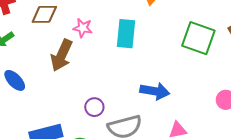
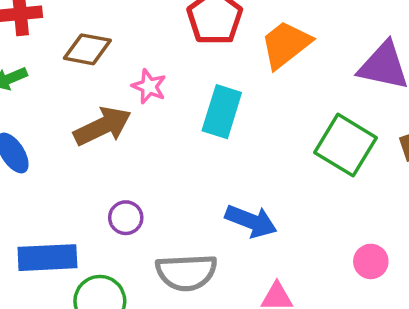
brown arrow: (62, 55) -> (103, 126), turned -152
purple circle: (94, 107) -> (126, 218), moved

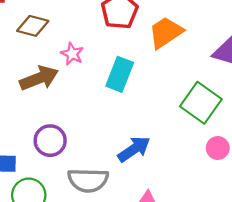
purple circle: (126, 218) -> (50, 141), size x1.4
blue arrow: (251, 221) -> (134, 149), turned -60
pink circle: (371, 261) -> (218, 148), moved

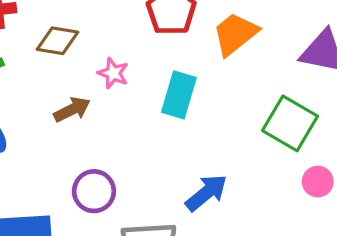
brown arrow: (39, 78) -> (72, 109), size x0.7

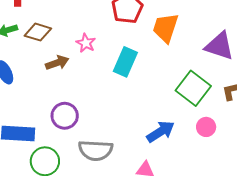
orange trapezoid: (235, 34) -> (166, 28), turned -40
brown diamond: (58, 41) -> (38, 32), moved
blue arrow: (206, 193) -> (161, 132), moved

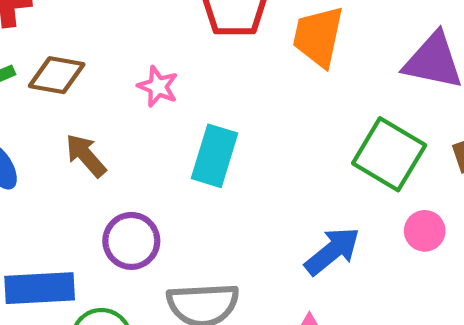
cyan rectangle: (125, 62) -> (215, 156), moved
brown arrow: (57, 63) -> (86, 156), moved, turned -105

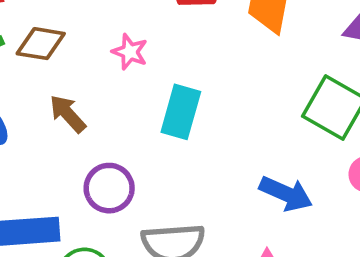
blue arrow: (332, 251) -> (286, 194), turned 64

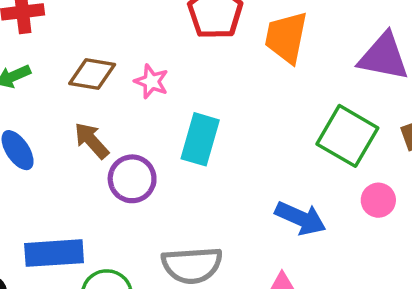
brown diamond: (41, 44) -> (92, 74), moved
purple circle: (109, 188) -> (132, 179), moved

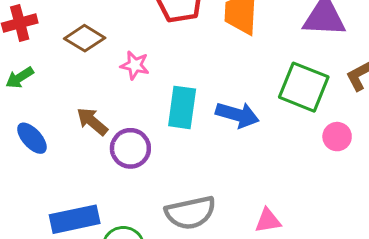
brown diamond: (92, 74) -> (85, 38), moved, turned 30
blue arrow: (301, 218) -> (237, 115), moved

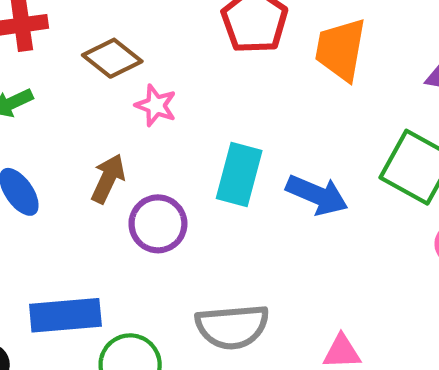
pink star: (135, 65) -> (156, 105), moved
brown arrow: (92, 121) -> (108, 179), turned 68

